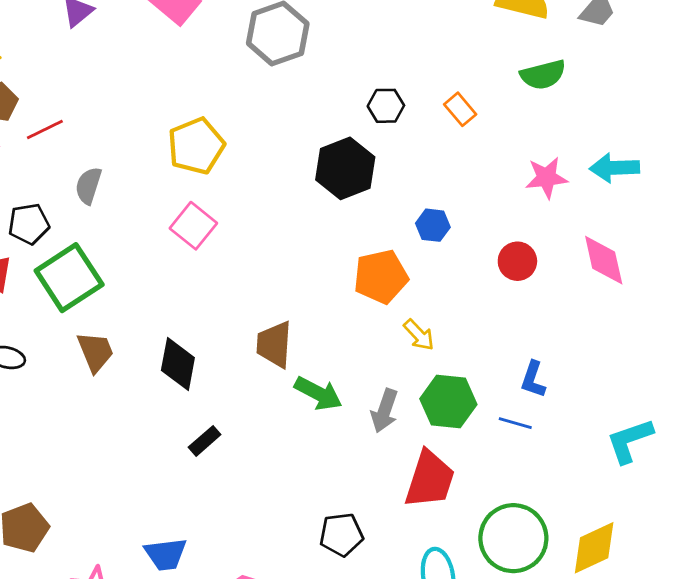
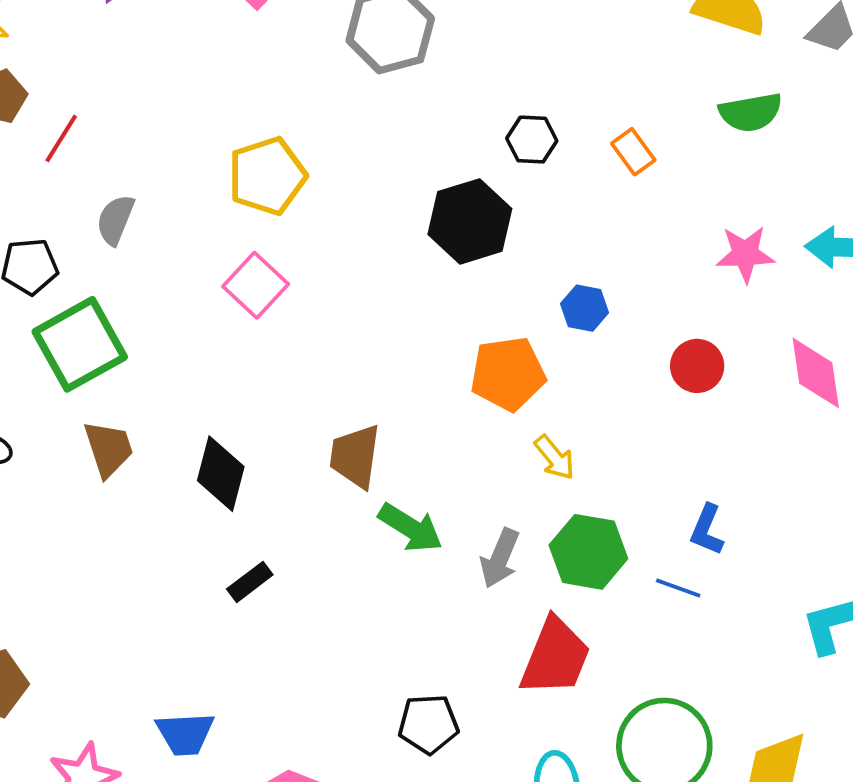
red line: (45, 129) -> (61, 138), turned -36

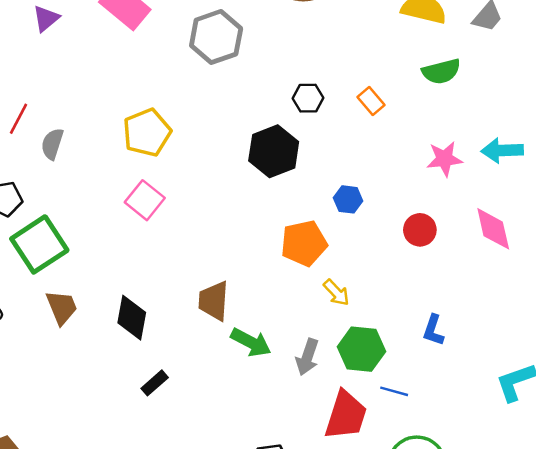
gray semicircle: (115, 220) -> (52, 144), moved
blue line: (678, 588) -> (394, 391), moved

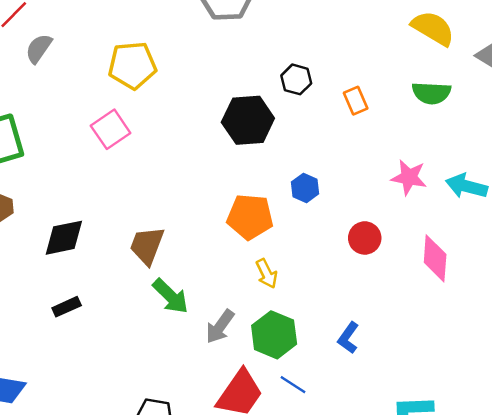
black diamond: (132, 318) -> (64, 238), turned 51

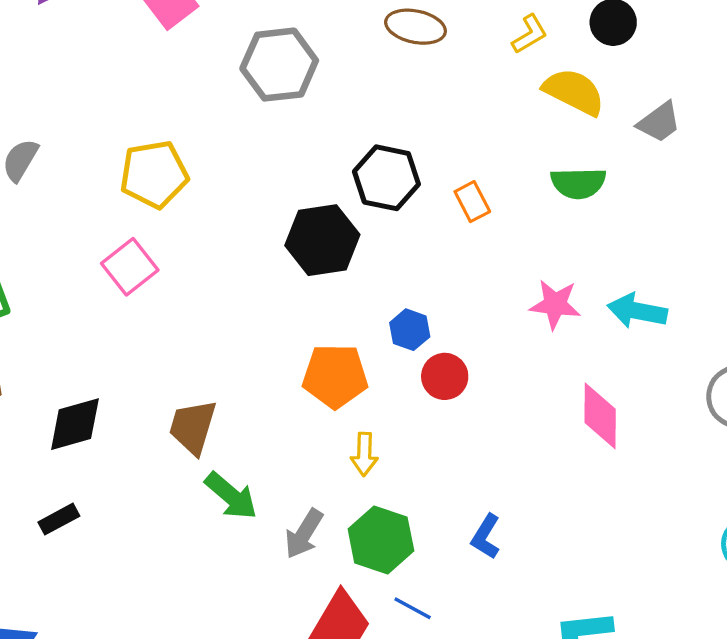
black hexagon: (296, 79) -> (386, 178), size x1.5
red circle: (365, 238) -> (445, 376), moved
yellow arrow: (267, 274) -> (364, 454), turned 32
black rectangle: (67, 307) -> (59, 519), moved

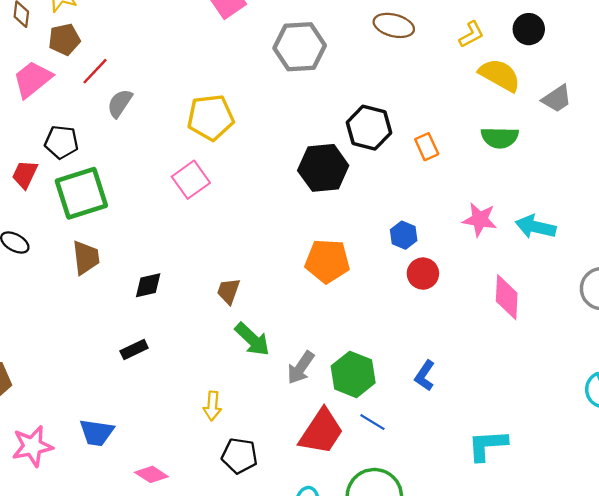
blue hexagon: (410, 330) -> (404, 235), moved
red circle: (445, 376) -> (423, 274), moved
black diamond: (75, 424) -> (148, 285), size x0.7
brown trapezoid: (193, 427) -> (228, 291), size x0.7
yellow arrow: (364, 454) -> (212, 406), moved

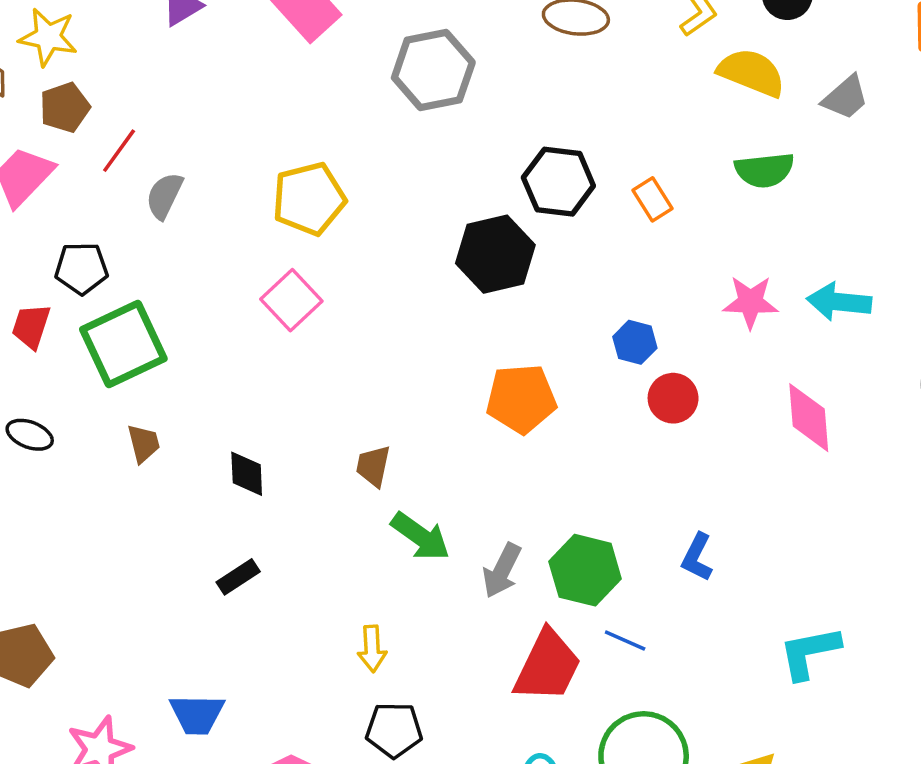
brown trapezoid: (86, 258) -> (144, 443), size x0.7
black diamond: (148, 285) -> (247, 474), turned -72
black pentagon: (240, 456) -> (394, 730), moved

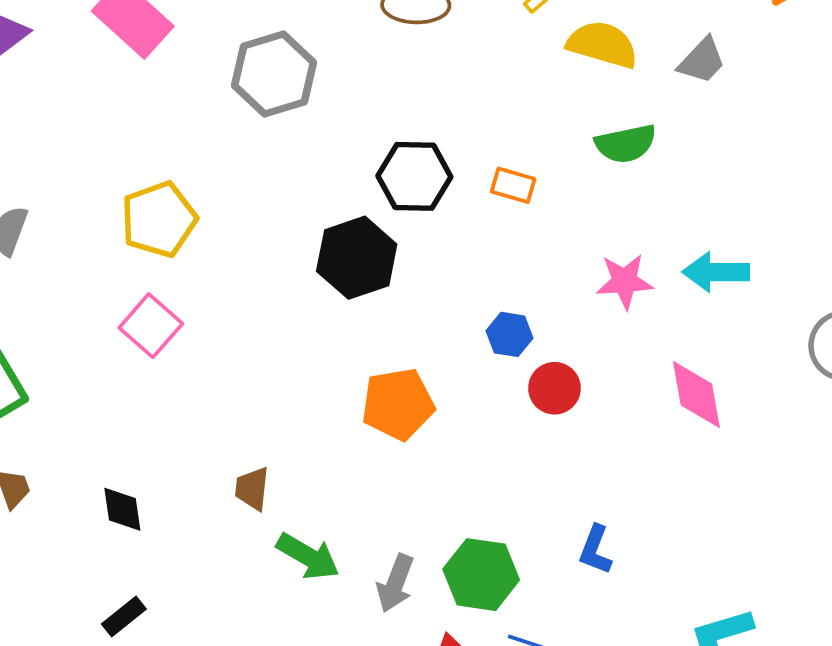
orange rectangle: (652, 199) -> (513, 185), turned -36

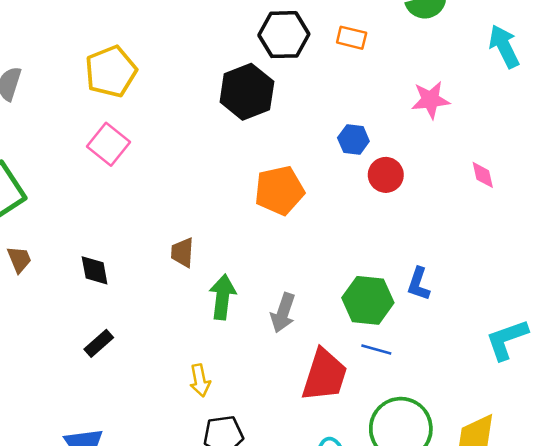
cyan arrow: (716, 272) -> (504, 46), moved, turned 66
pink diamond: (696, 395) -> (483, 175), size x0.6
green arrow: (308, 556) -> (223, 297), turned -111
green hexagon: (481, 575) -> (368, 300), moved

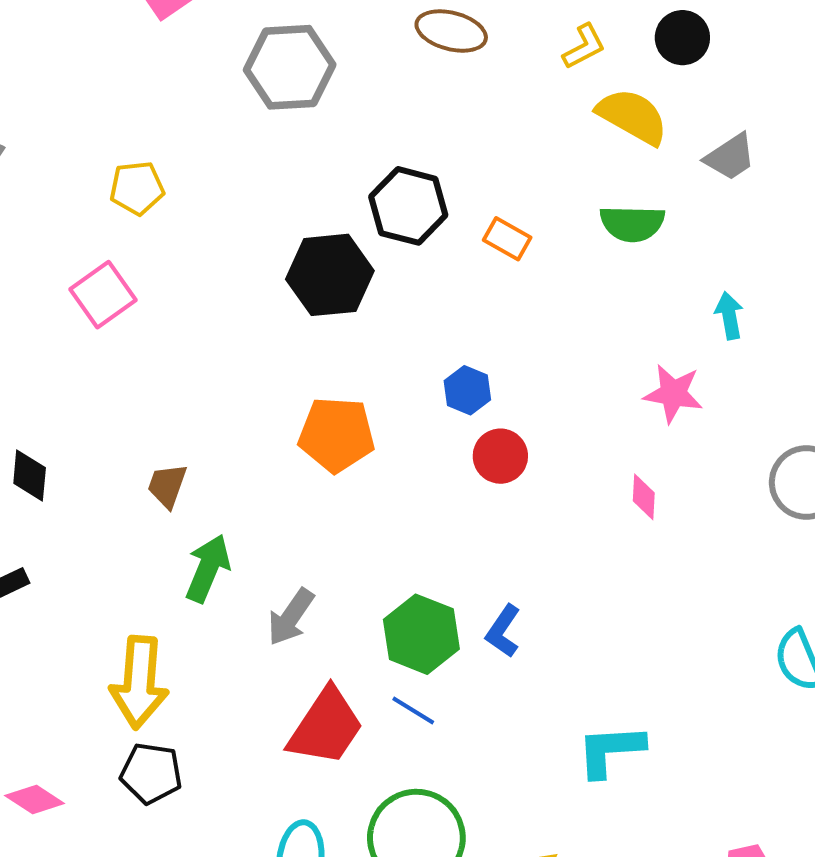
cyan arrow: (504, 46) -> (729, 316), size x0.7
yellow pentagon: (111, 71) -> (137, 188), size x0.7
pink star: (430, 100) -> (673, 394), moved
yellow arrow: (200, 380) -> (139, 682), size x1.8

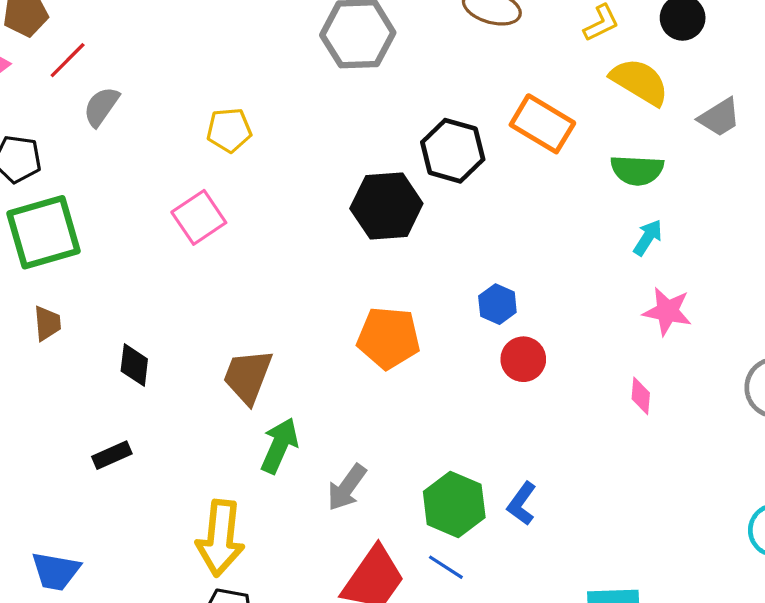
orange rectangle: (507, 239) -> (542, 124), moved, size x1.6
cyan arrow: (729, 316) -> (648, 238), moved, turned 42
brown trapezoid: (167, 486) -> (248, 376), size x1.5

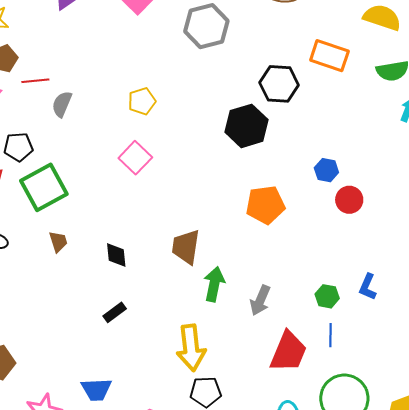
red line: (68, 60) -> (35, 81), turned 52
green hexagon: (454, 504) -> (327, 296), size x0.6
blue line: (446, 567) -> (330, 335), turned 70

